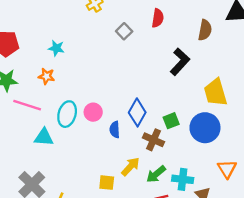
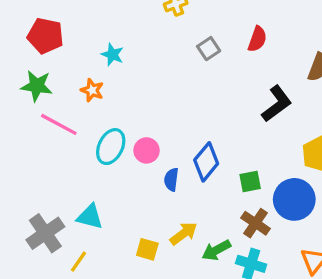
cyan triangle: (44, 137) -> (90, 217), moved
brown cross: (154, 140) -> (255, 223), moved

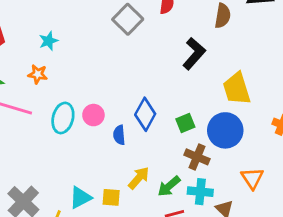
gray square: (209, 49) -> (128, 19), size x1.5
cyan star: (112, 55) -> (48, 41), turned -30
cyan triangle: (90, 217) -> (80, 198), moved, turned -30

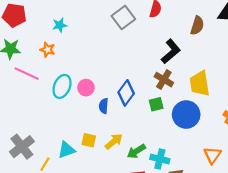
brown cross: (197, 157) -> (164, 80), moved
orange triangle: (252, 178) -> (212, 155), moved
yellow square: (111, 197) -> (89, 140), moved

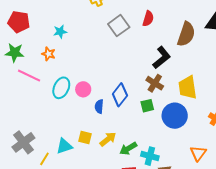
brown semicircle: (197, 26) -> (186, 34), size x1.4

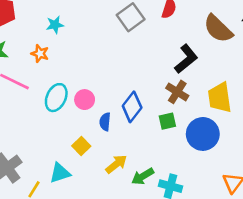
brown semicircle: (186, 34) -> (218, 29), turned 115
yellow square: (85, 138) -> (81, 146), moved, turned 32

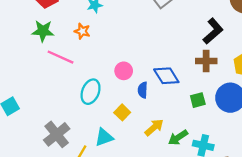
brown cross: (177, 92) -> (206, 61), turned -30
cyan ellipse: (56, 98) -> (91, 92), moved
blue diamond: (132, 107) -> (166, 76), turned -68
green square: (167, 121) -> (198, 100), moved

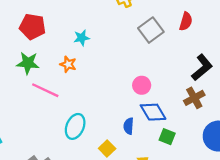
brown cross: (206, 61) -> (194, 98), turned -30
pink circle: (124, 71) -> (142, 85), moved
green square: (198, 100) -> (167, 137), moved, turned 35

